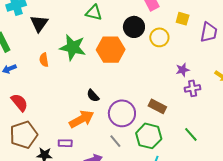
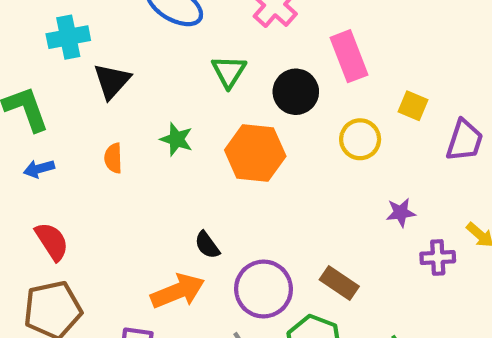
green triangle: (94, 13) -> (229, 72), turned 42
black circle: (134, 27) -> (296, 92), moved
green star: (73, 47) -> (176, 139), size x0.6
purple cross: (193, 88) -> (438, 257), moved

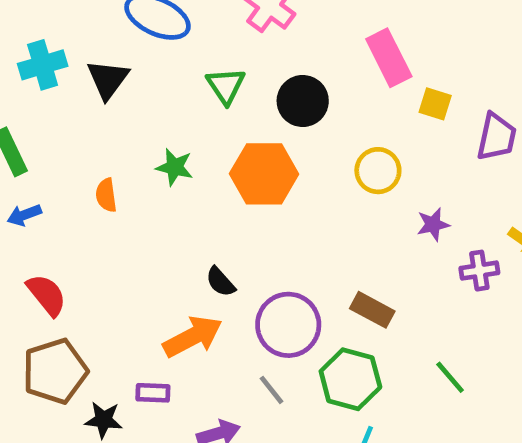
pink rectangle: (349, 56) -> (389, 58), moved
black triangle: (112, 81) -> (108, 79), moved
yellow circle: (360, 139) -> (378, 171), moved

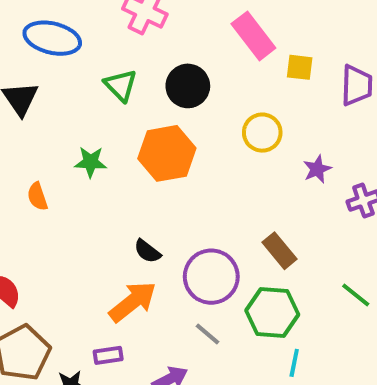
brown rectangle: (372, 310) -> (280, 251), turned 33

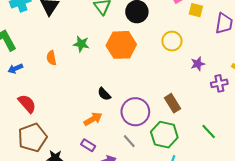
orange arrow: (133, 302) -> (93, 119), size x0.7
purple rectangle: (108, 355) -> (88, 145), moved, turned 32

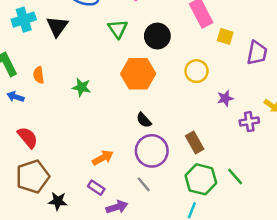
green star: (81, 44) -> (82, 87), moved
orange semicircle: (51, 58) -> (39, 75), moved
blue arrow: (15, 69) -> (15, 97), turned 40
black semicircle: (104, 94) -> (144, 120), moved
green hexagon: (164, 135) -> (201, 179), moved

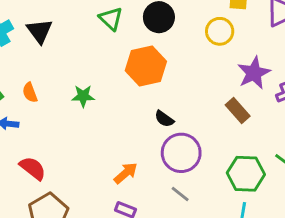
yellow circle: (196, 71) -> (220, 31), moved
purple star: (225, 98) -> (254, 73), size x1.6
brown rectangle: (195, 143) -> (238, 111), moved

